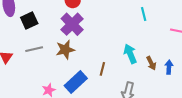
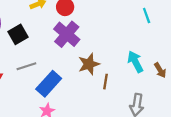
brown star: (65, 50) -> (89, 64), moved
blue rectangle: (76, 82) -> (49, 84), moved

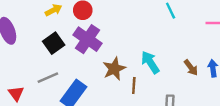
black square: (18, 34) -> (54, 43), moved
cyan arrow: (135, 62) -> (150, 62), moved

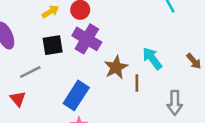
black square: (54, 43) -> (53, 45), turned 30
gray line: (48, 78) -> (30, 72), moved

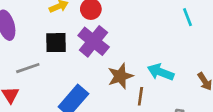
cyan arrow: (152, 58) -> (161, 72), turned -40

